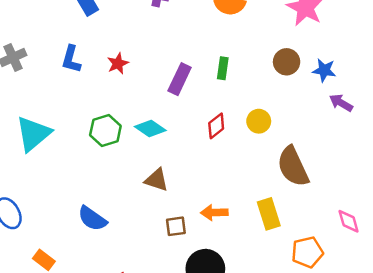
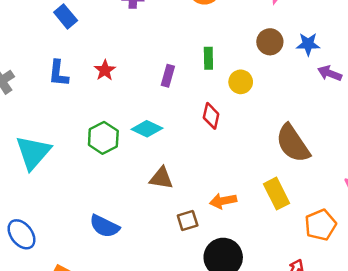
purple rectangle: (180, 79) -> (168, 76), size x0.7
yellow circle: (259, 121) -> (241, 82), moved
red diamond: (216, 126) -> (211, 116), turned -30

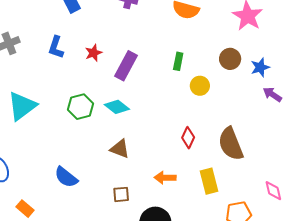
blue star: (308, 44) -> (260, 67), turned -30
purple rectangle: (168, 76) -> (126, 66), moved, size x1.6
red diamond: (211, 116) -> (188, 138), moved
brown square: (188, 221) -> (121, 194), moved

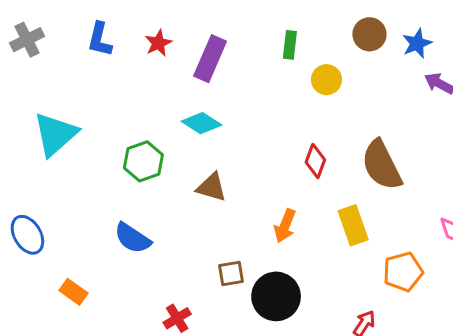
green hexagon: (81, 107) -> (143, 161), moved
orange arrow: (165, 178) -> (285, 226), turned -65
brown square: (121, 194) -> (231, 274), moved

